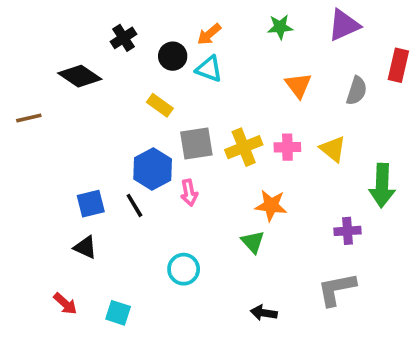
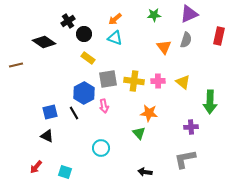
black circle: (173, 56) -> (84, 34), moved
gray semicircle: (357, 91) -> (186, 40), moved
yellow cross: (244, 147) -> (134, 81), turned 30
red arrow: (65, 304) -> (36, 167), turned 88

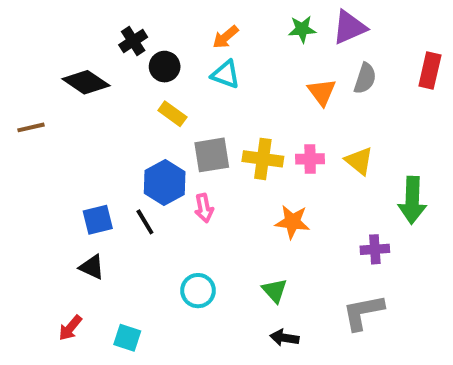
purple triangle: (189, 14) -> (349, 27), moved
green triangle: (139, 133) -> (275, 291), moved

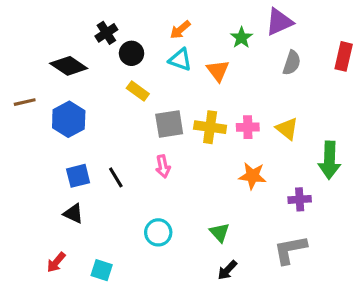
green star: (302, 29) -> (241, 38), moved, turned -30
orange triangle: (322, 92) -> (218, 71), moved
blue hexagon: (165, 182) -> (69, 119), moved
orange star: (292, 222) -> (252, 176), moved
black arrow: (284, 338) -> (227, 270), turned -55

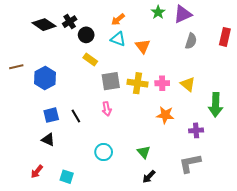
green star: (241, 38) -> (158, 12), moved
black diamond: (69, 66) -> (44, 25), moved

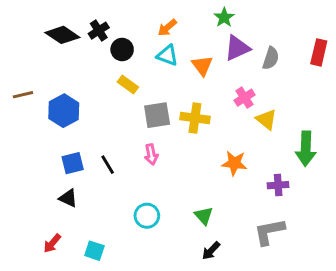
purple triangle: (183, 14) -> (237, 48), moved
pink cross: (162, 83) -> (245, 98), moved, turned -32

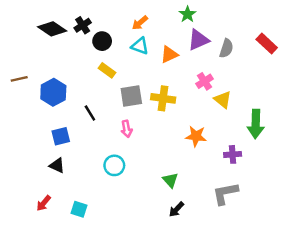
red rectangle: (319, 52) -> (267, 44), turned -60
orange triangle: (202, 66) -> (169, 54), turned 42
black line: (108, 165) -> (90, 113), moved
cyan circle: (147, 216) -> (114, 165), moved

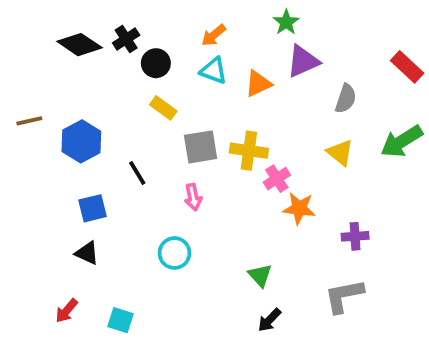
gray semicircle: (226, 48) -> (346, 99), moved
pink cross: (204, 81) -> (277, 179), moved
green arrow: (256, 124) -> (402, 141), moved, turned 56

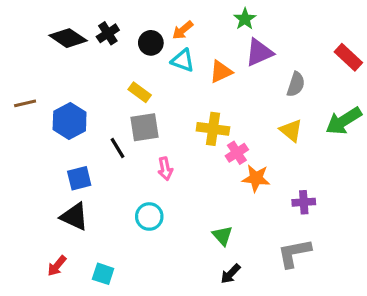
black circle: (156, 63) -> (151, 43), moved
gray square: (201, 147) -> (144, 127), moved
black triangle: (87, 253) -> (74, 216), size x1.4

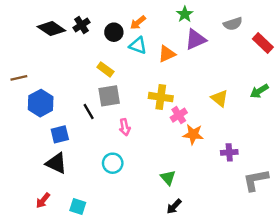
gray semicircle: (296, 84) -> (233, 24), moved, turned 54
blue hexagon: (70, 121) -> (41, 103), moved
green arrow: (344, 121) -> (259, 91), size x0.7
gray L-shape: (294, 253) -> (256, 180), moved

